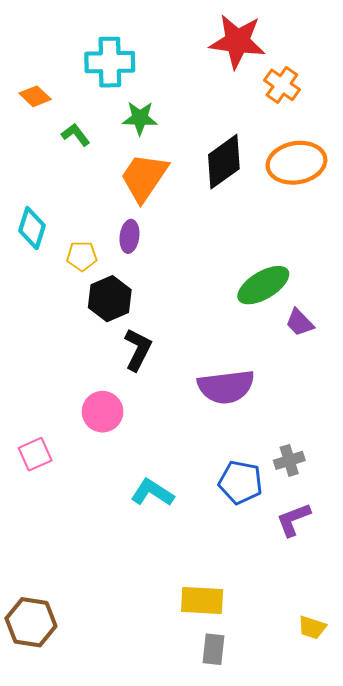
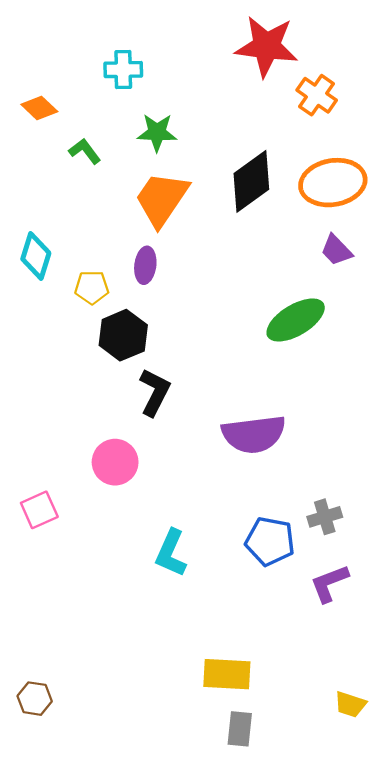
cyan cross: (110, 62) -> (123, 70), size x0.7
purple trapezoid: (300, 322) -> (336, 250), moved
cyan L-shape: (152, 493) -> (171, 553), turned -99
brown hexagon: (31, 622) -> (35, 699), size x0.6

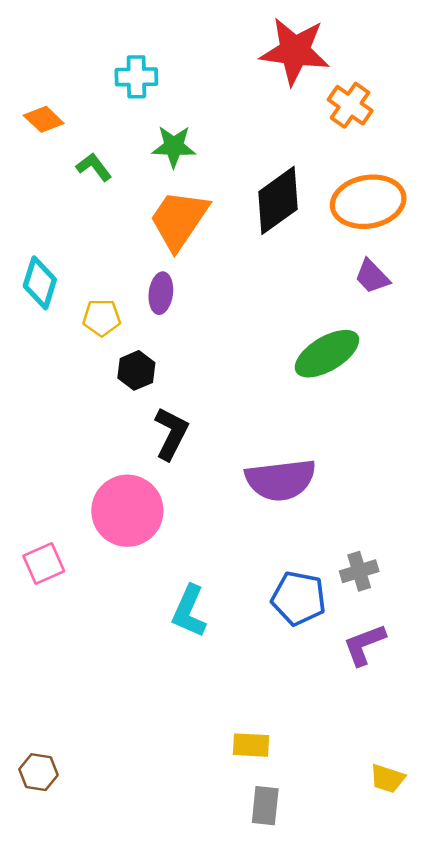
black hexagon: (123, 335) -> (136, 370), size x0.7
pink circle: (115, 462) -> (127, 511), size x1.4
yellow rectangle: (227, 674) -> (251, 745), size x0.7

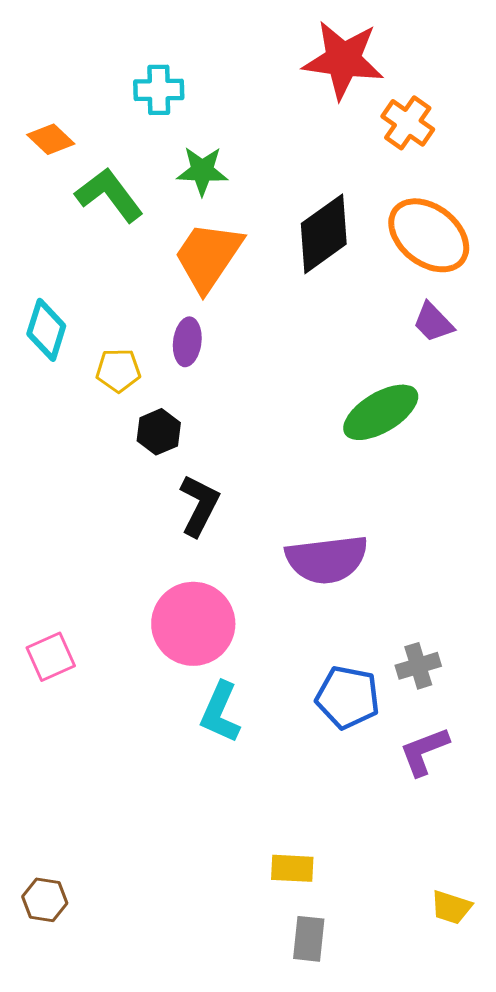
green L-shape: (94, 167) -> (109, 195), size x1.6
orange ellipse: (368, 202) -> (429, 235), turned 48
pink circle: (127, 511) -> (193, 624), moved

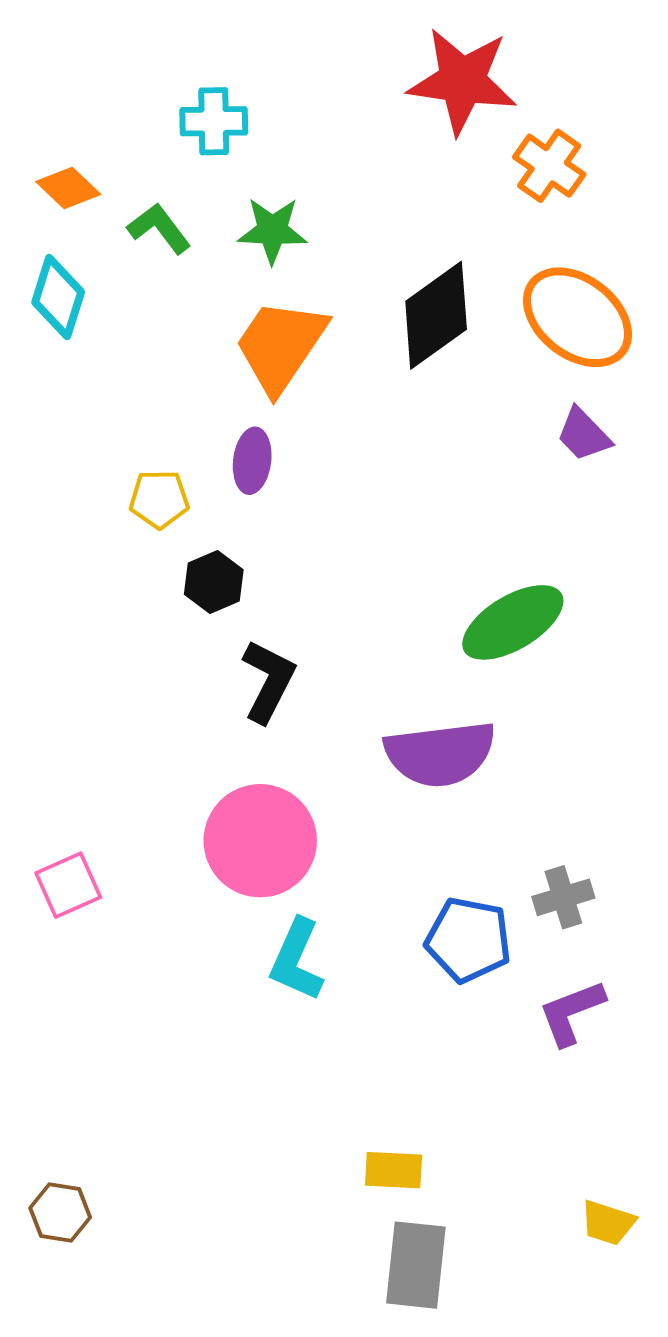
green L-shape: (109, 195) -> (159, 228), moved, size x0.7
cyan diamond: (46, 330) -> (58, 297), moved
green ellipse: (381, 412) -> (513, 622), moved
gray rectangle: (309, 939) -> (416, 1265), size x1.4

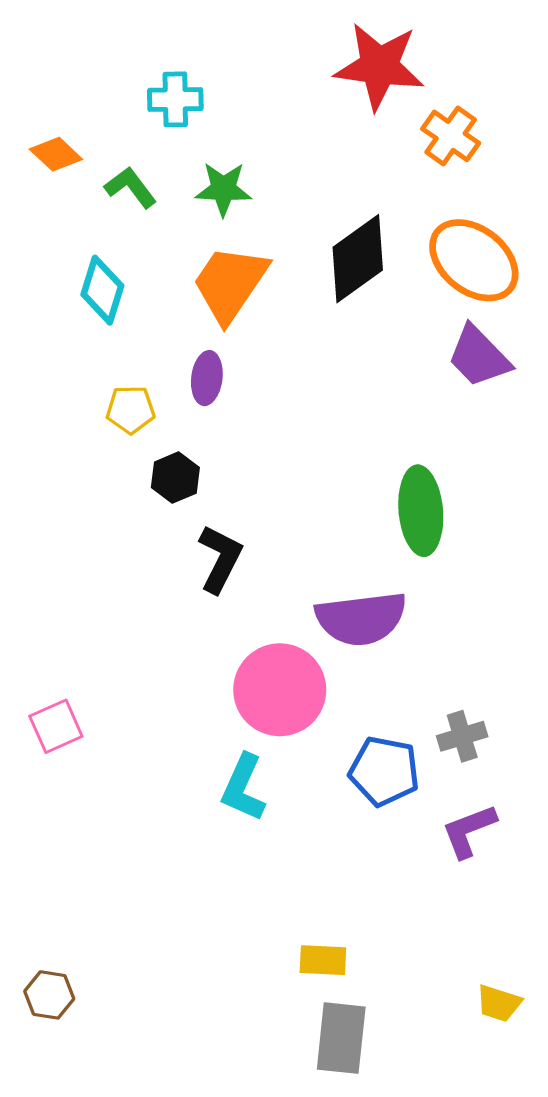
cyan diamond: (58, 297) -> (102, 290), moved
purple trapezoid: (584, 434) -> (479, 356), size x1.4
green ellipse: (513, 622) -> (421, 511), turned -64
pink circle: (260, 841) -> (280, 690), moved

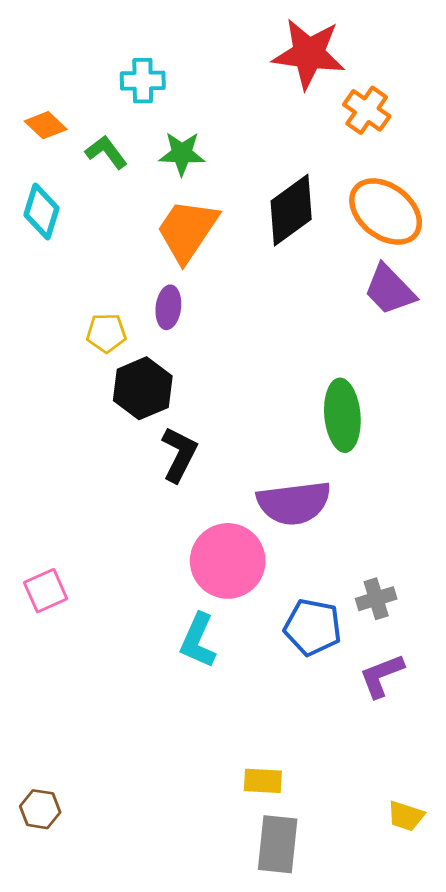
cyan diamond: (102, 290) -> (42, 212), moved
black hexagon: (175, 478) -> (143, 388), size x1.5

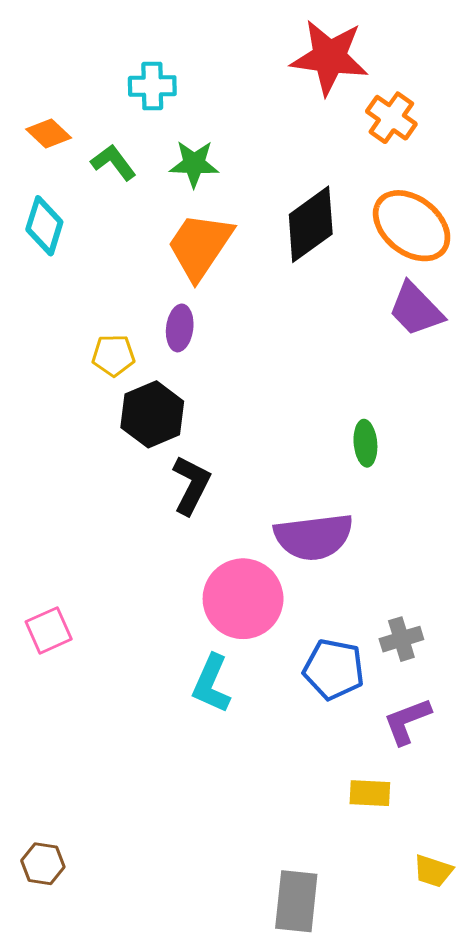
green ellipse: (342, 415) -> (365, 443), size x0.6
yellow rectangle: (263, 781) -> (370, 793), moved

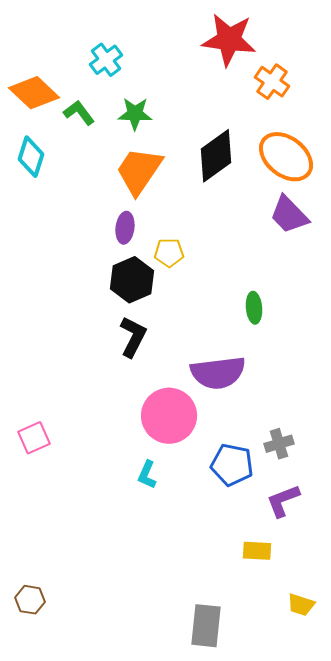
cyan cross: (152, 86) -> (106, 60), turned -36
orange diamond: (49, 134) -> (34, 93), size x1.6
yellow pentagon: (113, 355) -> (169, 253), moved
black hexagon: (152, 414) -> (132, 280), moved
cyan L-shape: (211, 684) -> (147, 475), size x0.7

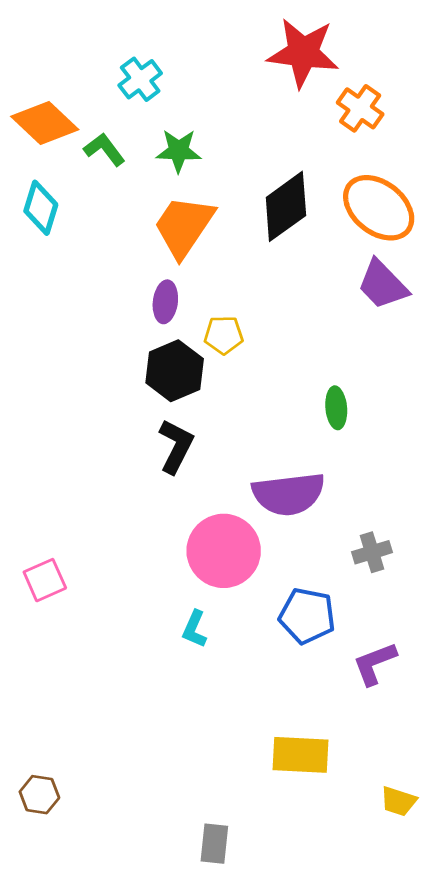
gray cross: (279, 444) -> (372, 552), moved
yellow rectangle: (257, 551) -> (300, 755), moved, size x1.5
gray rectangle: (206, 626) -> (214, 844), moved, size x0.7

